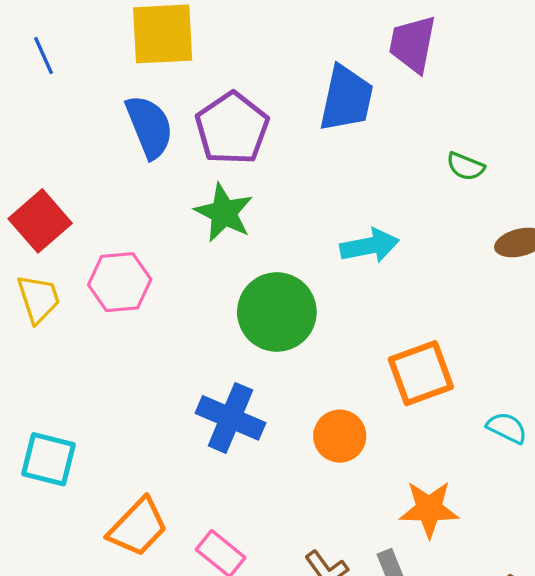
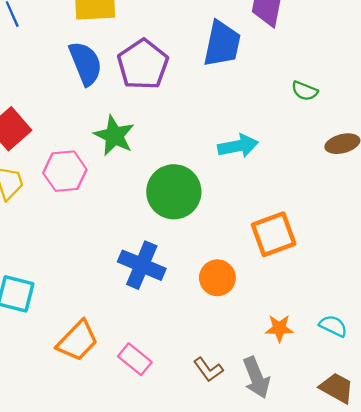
green star: (224, 213) -> (114, 136), moved
cyan semicircle: (507, 428) -> (333, 326), moved
orange star: (429, 509) -> (279, 328), size x0.7

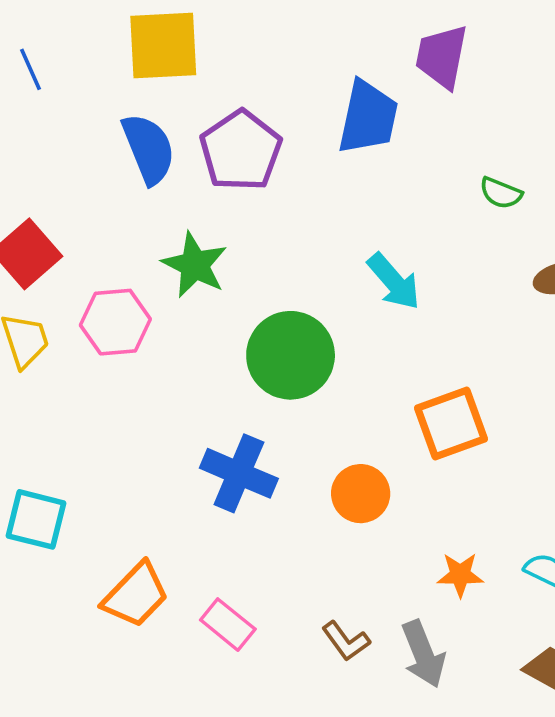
cyan arrow: (238, 146) -> (394, 282), turned 60

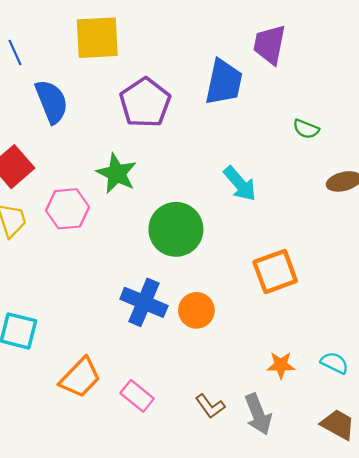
blue semicircle: (149, 149) -> (52, 102), moved
orange circle: (361, 494) -> (196, 310), moved

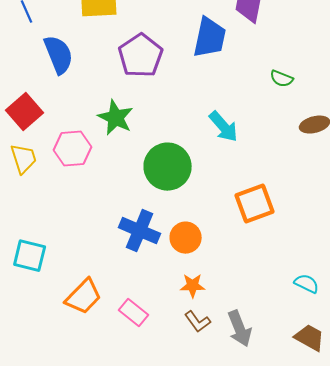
orange star: (281, 365) -> (193, 286), moved

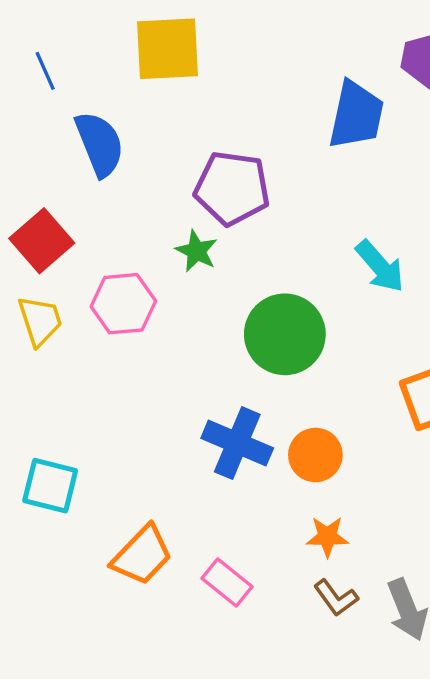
purple pentagon: (141, 56) -> (232, 188), moved, turned -30
green star: (116, 118) -> (196, 251), size x0.7

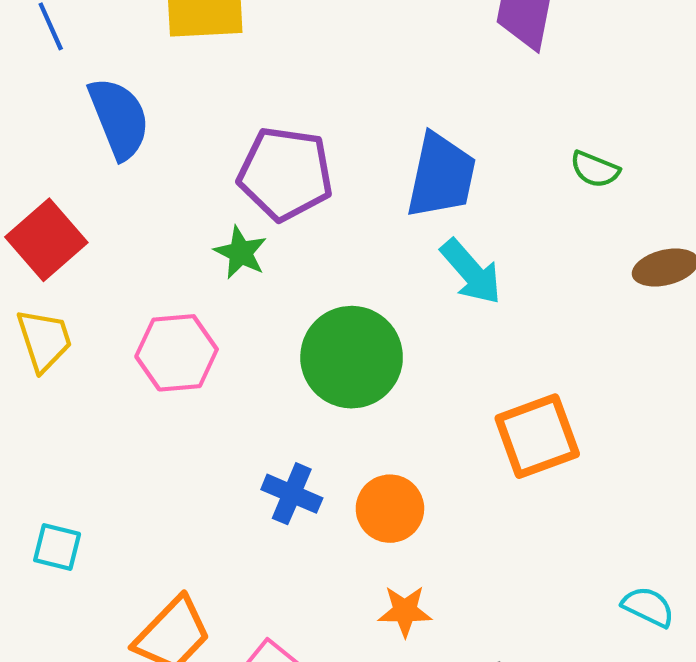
blue trapezoid: (356, 115) -> (441, 176), moved
pink hexagon: (123, 304) -> (177, 353), moved
blue cross: (237, 443) -> (292, 494), size x0.7
cyan square: (50, 486) -> (57, 547), size x0.7

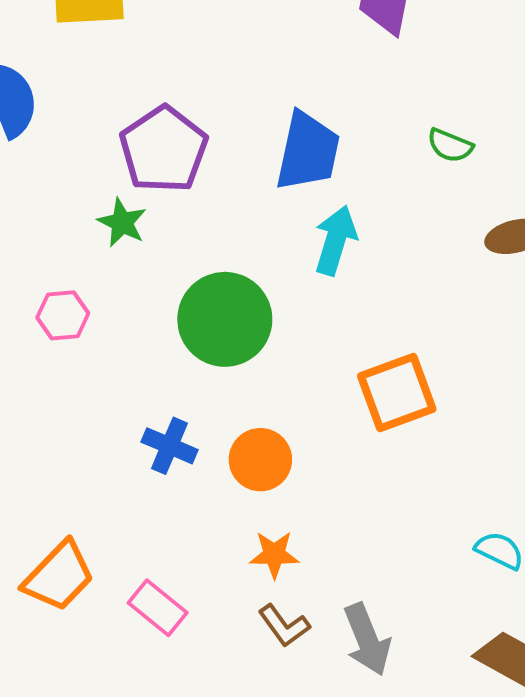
purple pentagon: (285, 174) -> (164, 149), turned 30
cyan arrow: (471, 272) -> (335, 240), turned -122
pink hexagon: (177, 353) -> (63, 315), size x0.7

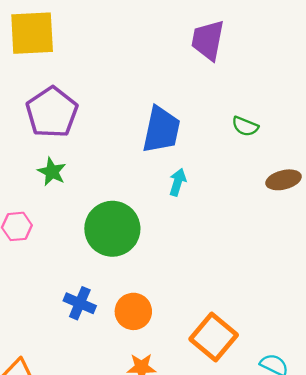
purple pentagon: (164, 149) -> (52, 112), moved
cyan arrow: (335, 240) -> (178, 182), size x0.7
orange square: (397, 392) -> (214, 337), moved, turned -30

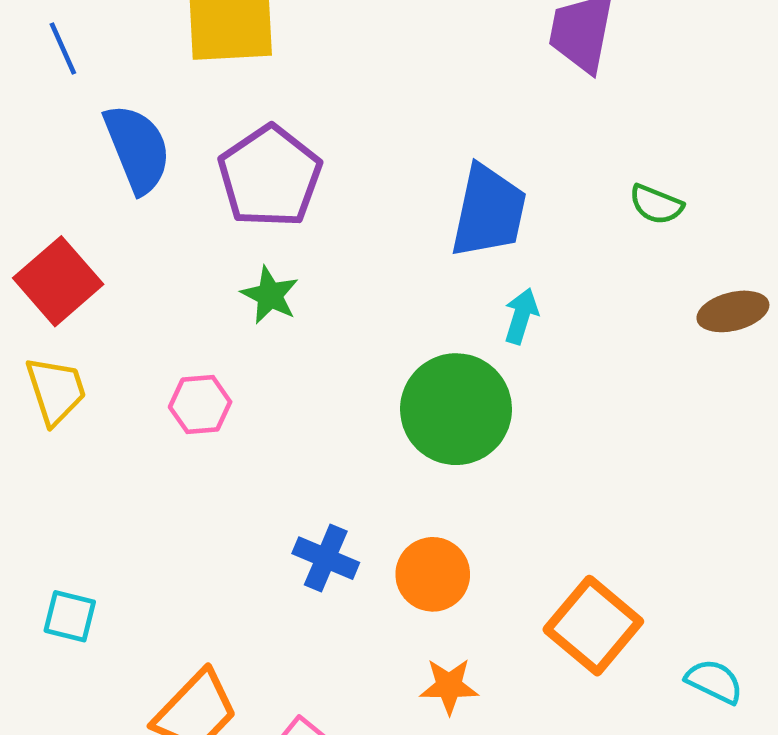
green circle: (112, 229) -> (456, 409), moved

